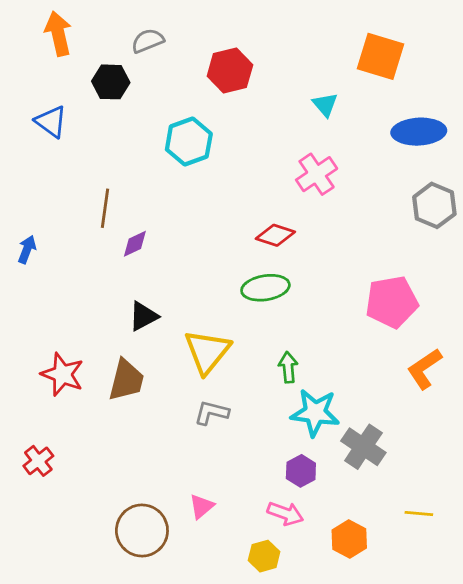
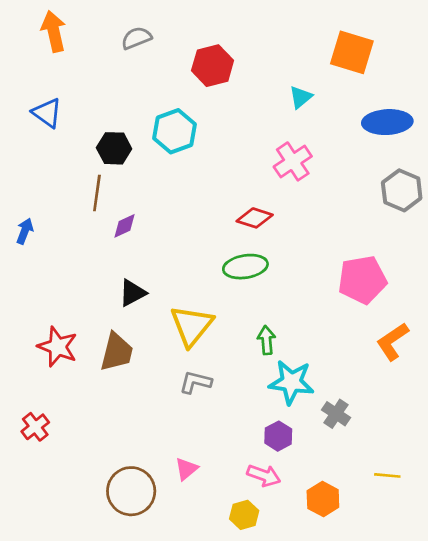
black hexagon: (111, 82) -> (114, 148), moved
cyan triangle: (325, 105) -> (301, 97), turned 30
gray cross: (363, 447) -> (336, 414), size x0.7

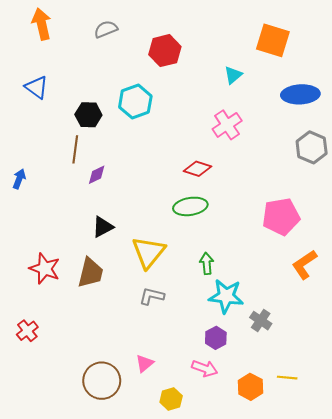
yellow line: (387, 475) -> (287, 378), moved
yellow hexagon: (244, 515) -> (171, 399), moved

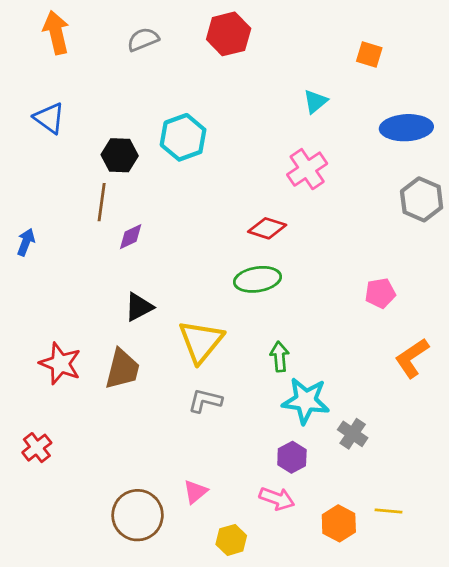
orange square: (273, 40) -> (369, 55), size x0.6
red hexagon: (165, 51) -> (229, 34), moved
pink pentagon: (281, 217) -> (380, 293), size x0.6

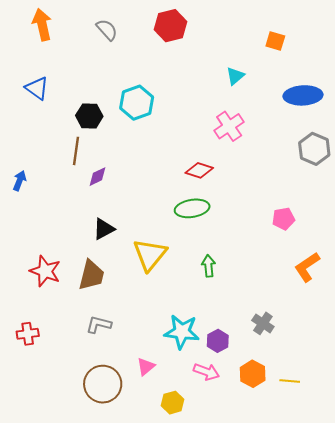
gray semicircle: (143, 39) -> (107, 30), turned 70
gray L-shape: (205, 401) -> (99, 324), moved
cyan star: (306, 401) -> (182, 332), moved
red cross: (37, 448) -> (28, 334), turned 30
orange hexagon: (339, 523) -> (253, 374), moved

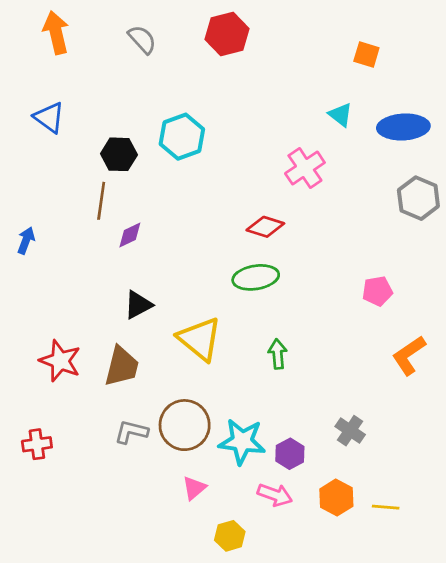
cyan triangle: (235, 76) -> (340, 115), moved, turned -42
yellow triangle: (150, 255) -> (200, 339), turned -30
brown circle: (103, 384) -> (185, 425), moved

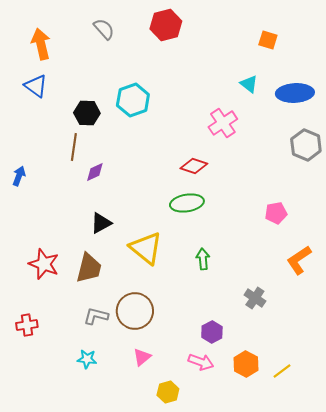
orange arrow: (56, 33) -> (41, 44), moved
gray cross: (350, 431) -> (255, 298), moved
cyan star: (242, 441) -> (87, 359), moved, size x0.6
yellow line: (386, 507) -> (282, 371), turned -42

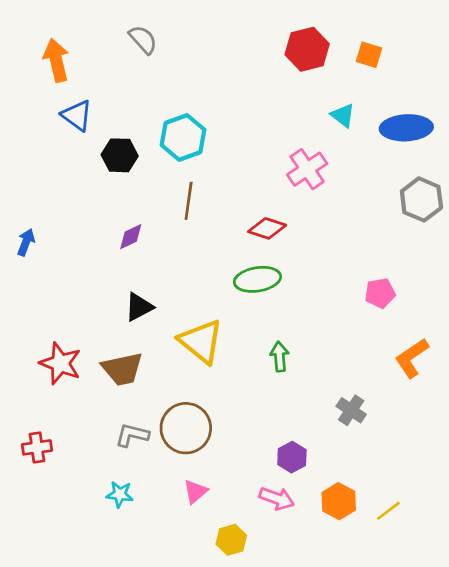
red hexagon: (166, 25) -> (307, 49), moved
blue triangle: (36, 86) -> (77, 115), moved
brown line: (74, 147) -> (189, 201), moved
brown trapezoid: (89, 268) -> (122, 369), turned 64

